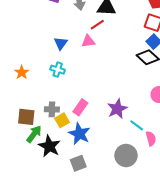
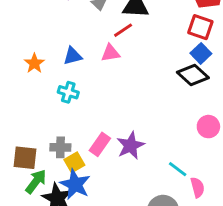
blue triangle: (61, 43) -> (73, 56), turned 40
orange star: (22, 72) -> (34, 63), moved
purple star: (117, 109) -> (130, 146), moved
blue star: (79, 134) -> (75, 184), moved

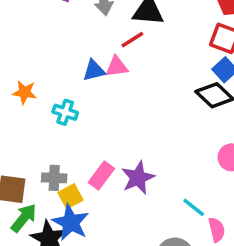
blue triangle: (73, 56) -> (94, 70), moved
orange star: (34, 63) -> (25, 92), moved, turned -30

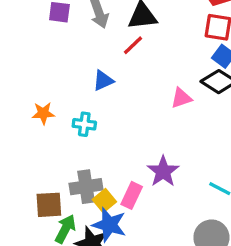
pink triangle: (117, 67) -> (181, 98), moved
pink rectangle: (101, 176) -> (132, 195), moved
gray cross: (54, 178) -> (86, 187), size x1.4

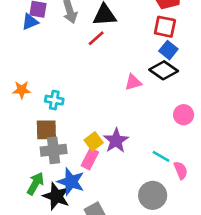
blue triangle: (103, 81) -> (30, 22), moved
yellow square: (104, 201) -> (94, 141), moved
brown square: (49, 205) -> (46, 130), moved

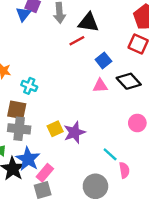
blue triangle: (30, 22) -> (23, 14), turned -42
blue square: (168, 50) -> (103, 60), moved
pink rectangle: (90, 159) -> (45, 173), moved

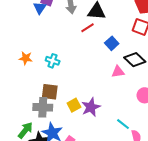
cyan cross: (29, 86) -> (53, 61), moved
pink triangle: (100, 86) -> (118, 72), moved
brown square: (17, 110) -> (50, 92), moved

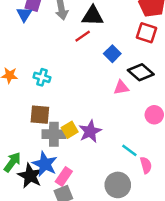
gray cross: (43, 107) -> (54, 134), moved

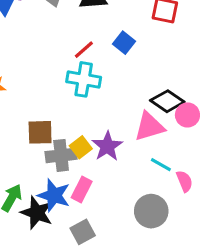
red line: (83, 36) -> (84, 50), moved
black diamond: (141, 72) -> (167, 101), moved
cyan cross: (42, 77) -> (84, 79), moved, size x1.5
pink triangle: (121, 88) -> (149, 127), moved, size x1.5
pink rectangle: (64, 177) -> (82, 190), moved

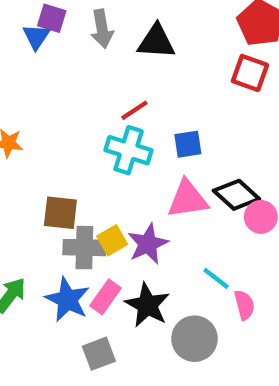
blue square: (124, 43) -> (188, 144), moved, turned 35
pink triangle: (149, 127) -> (188, 199), moved
black star: (37, 213) -> (147, 305), moved

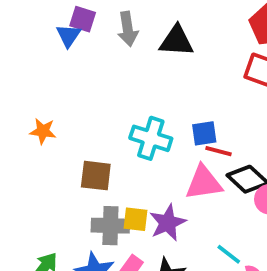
red line: (134, 110) -> (219, 151), moved, turned 48
brown square: (60, 213) -> (96, 176), moved
yellow square: (112, 240) -> (135, 219), turned 36

